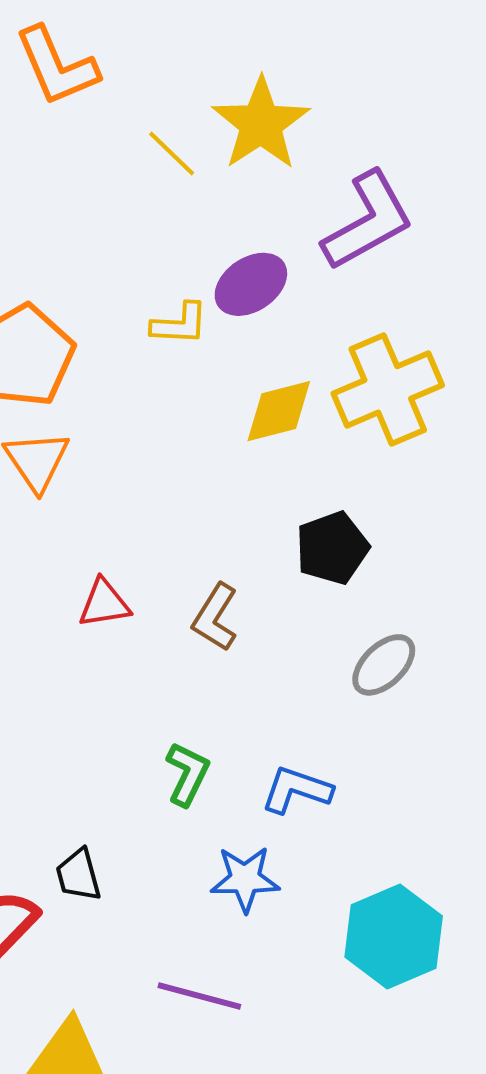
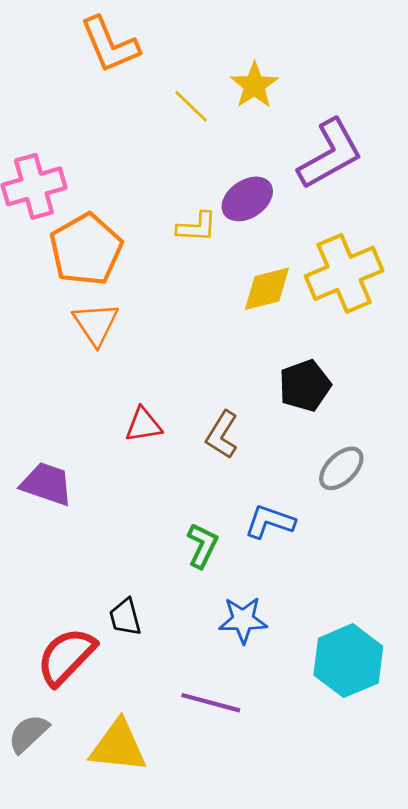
yellow star: (261, 124) -> (254, 85), size x0.7
blue L-shape: (297, 790) -> (270, 522), moved

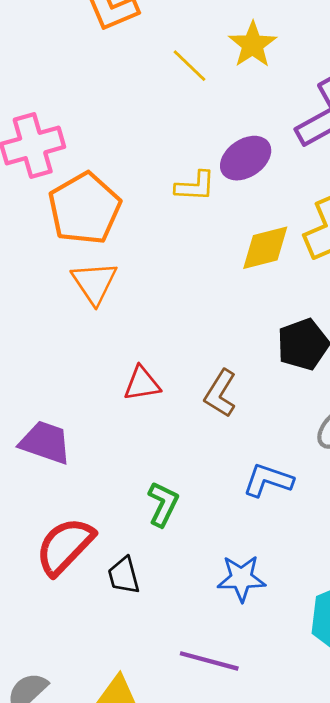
green L-shape: (202, 546) -> (163, 504), moved
red semicircle: (66, 656) -> (65, 546), moved

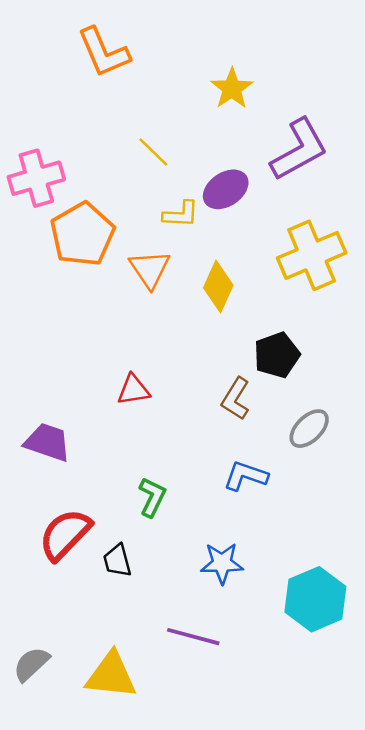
yellow line: (190, 66) -> (153, 152), moved
yellow diamond: (265, 248) -> (218, 287), moved, turned -51
orange triangle: (94, 283) -> (150, 269), moved
brown L-shape: (220, 393) -> (236, 399), moved

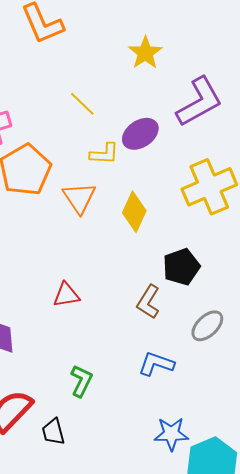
blue star: (222, 563) -> (171, 434), moved

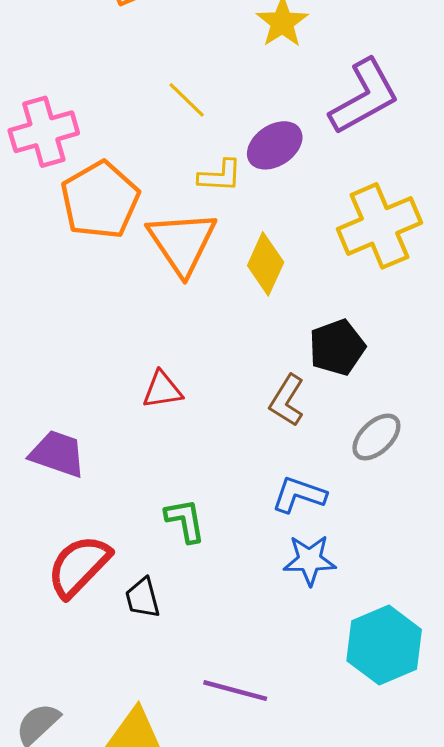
orange triangle: (79, 198) -> (182, 243), size x1.4
green L-shape: (81, 381) -> (185, 521), turned -36
blue star: (171, 434) -> (310, 560), moved

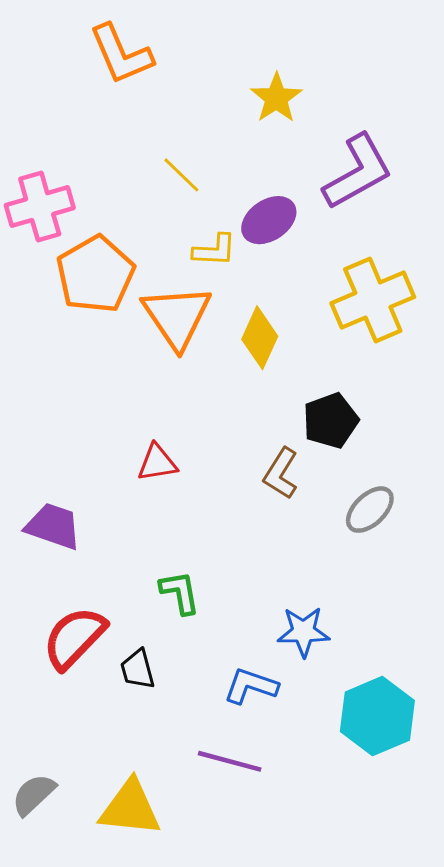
blue L-shape: (299, 495) -> (251, 686), moved

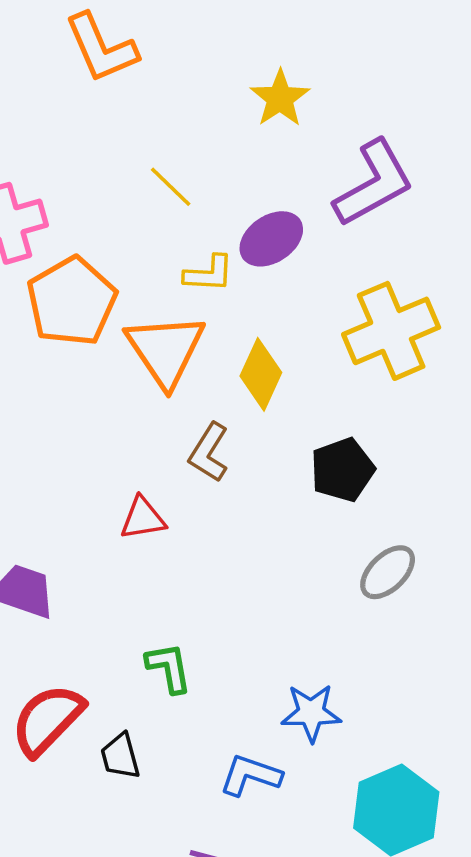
brown L-shape: (281, 473) -> (209, 452), moved

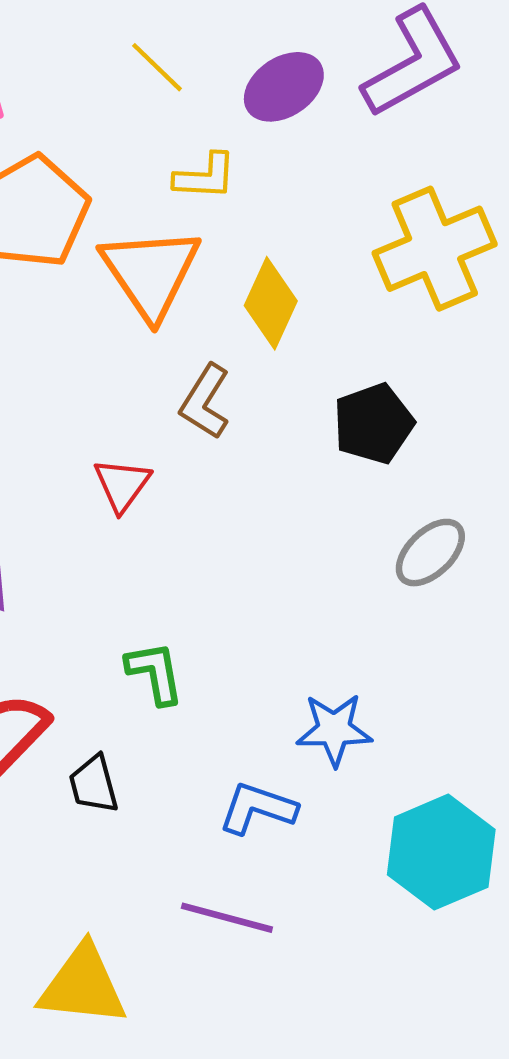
purple ellipse: (271, 239) -> (284, 87), moved
red triangle: (143, 518) -> (122, 485), turned -45

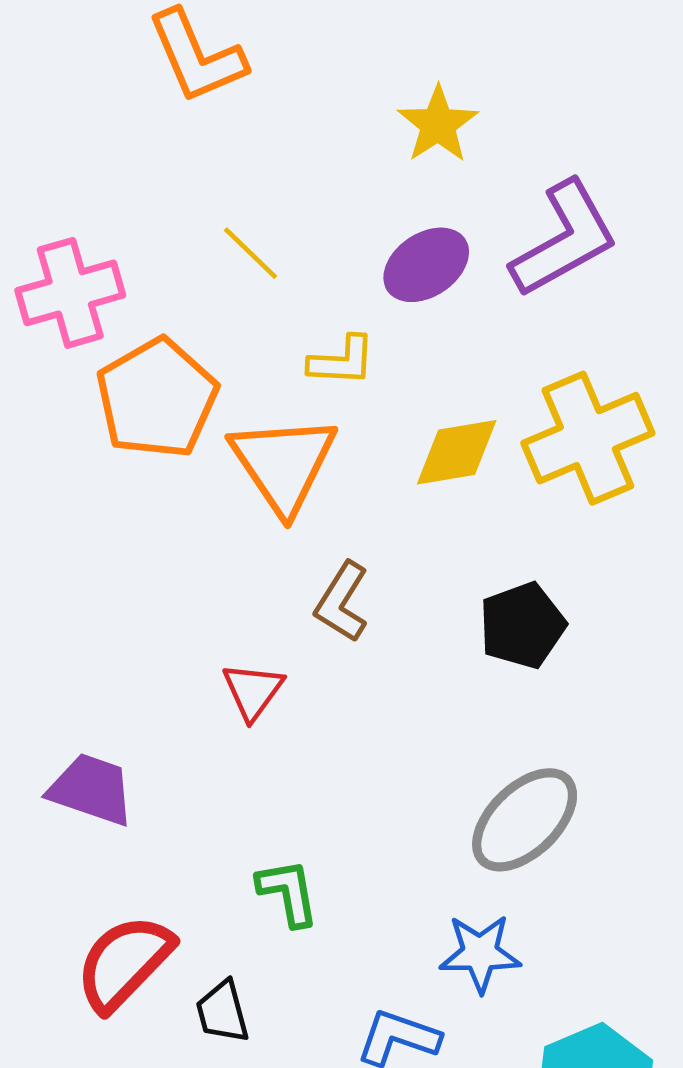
yellow line: (157, 67) -> (251, 253), moved
yellow diamond: (271, 303) -> (457, 452), moved, turned 56
gray ellipse: (430, 553) -> (525, 820), moved, size x1.4

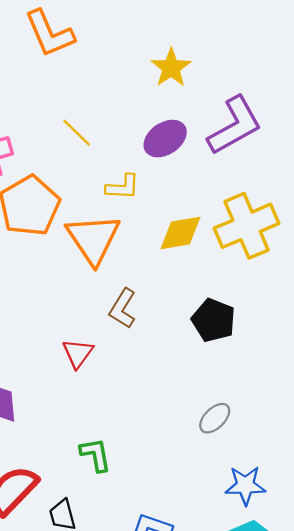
black pentagon: (522, 625) -> (214, 320), turned -30
gray ellipse: (525, 820) -> (215, 418), size x0.6
blue star: (480, 953) -> (245, 485), moved

